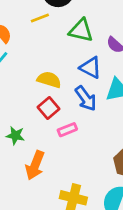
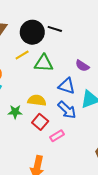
green triangle: (81, 30) -> (44, 63), moved
green star: (15, 135) -> (15, 112), moved

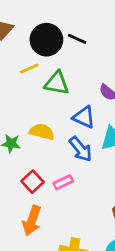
red square: (40, 122) -> (33, 182), moved

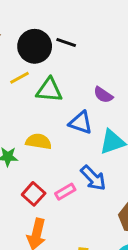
blue arrow: (81, 149) -> (93, 178), moved

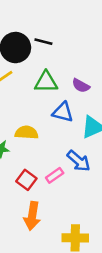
green triangle: (49, 90) -> (46, 82), moved

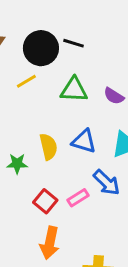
blue triangle: (63, 112) -> (84, 141), moved
yellow semicircle: (27, 133) -> (48, 147), turned 70

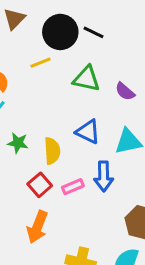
yellow semicircle: (48, 147) -> (52, 151), moved
blue arrow: (106, 183) -> (104, 176), turned 36

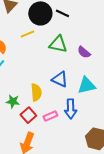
green star: (18, 143) -> (13, 101), moved

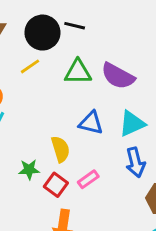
purple semicircle: (84, 52) -> (118, 76), size x1.6
blue arrow: (71, 109) -> (135, 162), moved

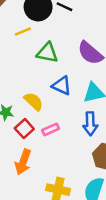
green triangle: (78, 72) -> (47, 53), moved
yellow semicircle: (60, 149) -> (34, 101), turned -42

